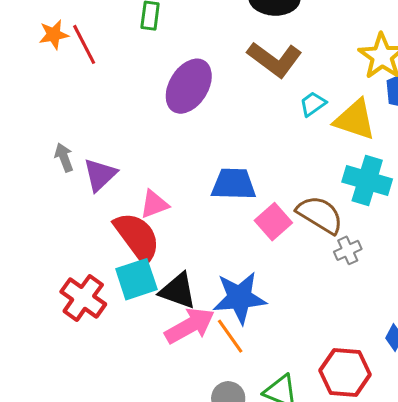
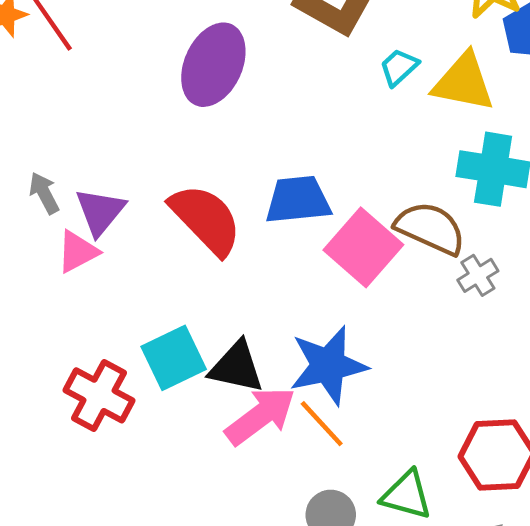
pink triangle: (154, 204) -> (78, 252), moved
pink square: (273, 222) -> (363, 247), size x1.4
red semicircle: (137, 237) -> (206, 219), moved

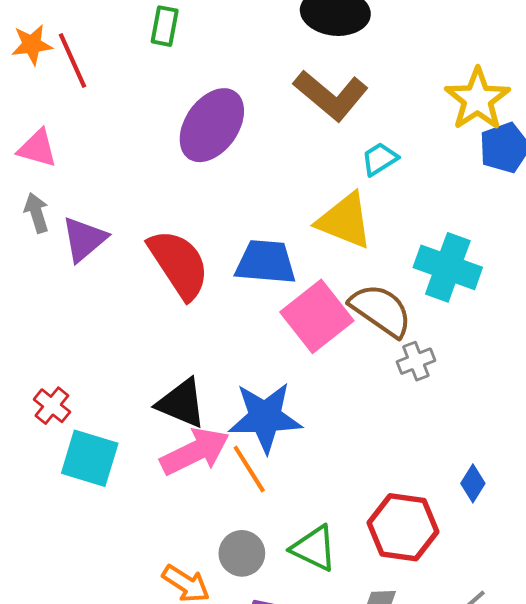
yellow triangle: (464, 82) -> (345, 221), moved
pink triangle: (78, 252) -> (37, 148), moved, turned 33
cyan square: (174, 358) -> (90, 458), moved, turned 32
red cross: (99, 395) -> (52, 406), size x0.6

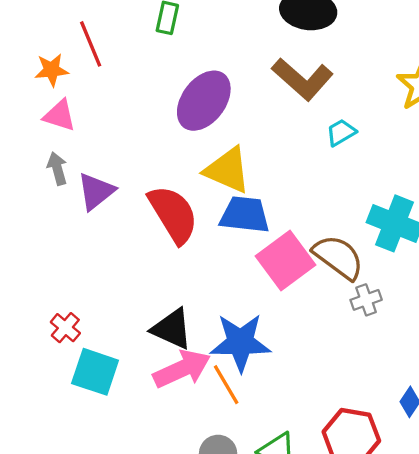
orange star: (32, 45) -> (52, 70), moved
yellow triangle: (345, 221) -> (228, 170), moved

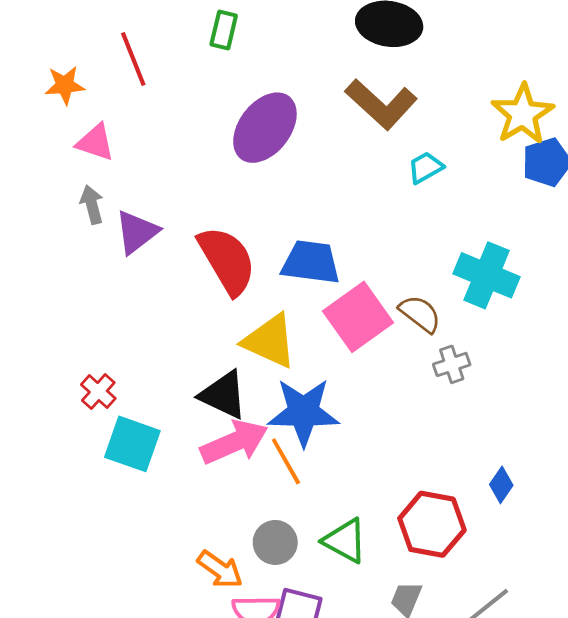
orange star: (52, 70) -> (65, 85), moved
yellow triangle: (228, 170) -> (270, 341), moved
brown semicircle: (338, 257) -> (420, 314), size x0.7

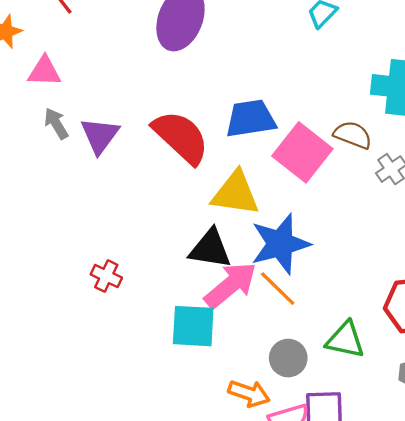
cyan square: (132, 444) -> (193, 326), moved

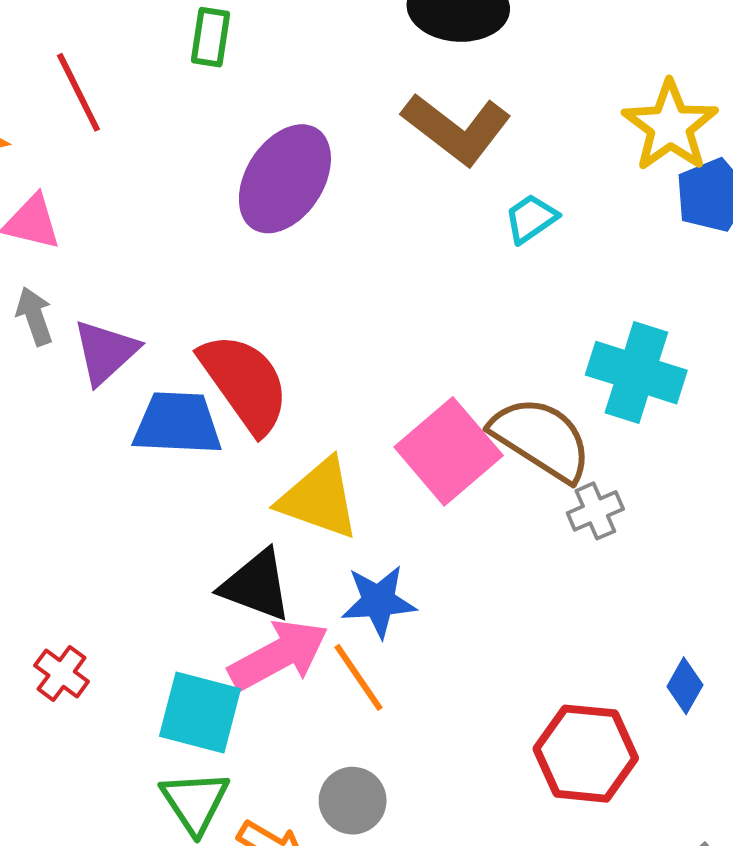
blue trapezoid: (251, 119) -> (177, 423), moved
brown semicircle: (353, 135) -> (541, 439), size x1.6
blue star: (280, 244) -> (379, 601), size x0.7
red cross: (106, 276) -> (62, 673), moved
green triangle: (345, 340) -> (195, 802), moved, turned 33

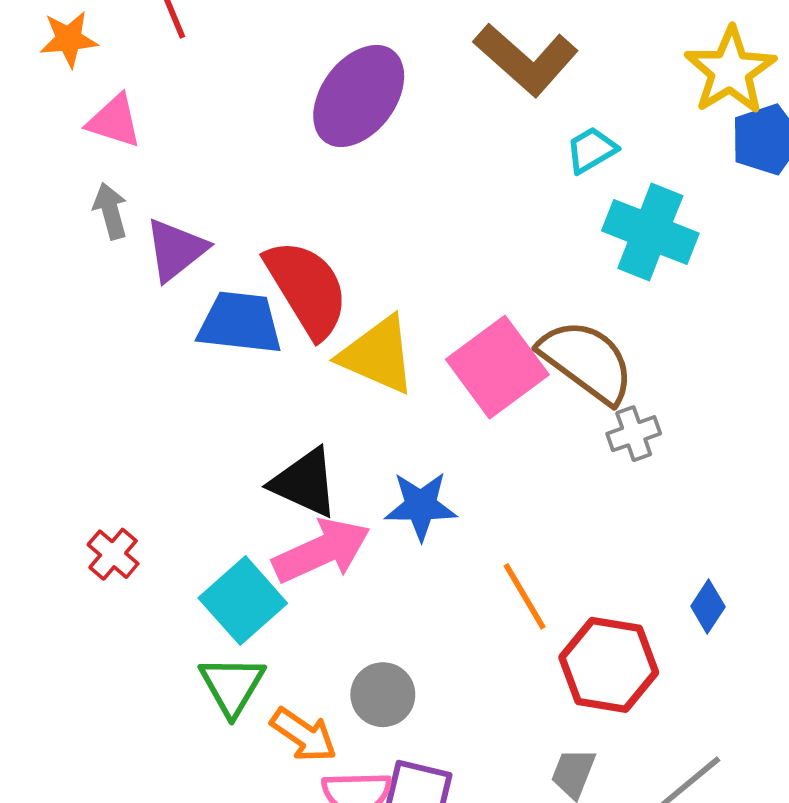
cyan cross: (636, 373) -> (650, 232), moved
yellow triangle: (319, 499) -> (378, 355), moved
orange line: (358, 677) -> (525, 596), moved
cyan square: (200, 713) -> (243, 601), turned 30

